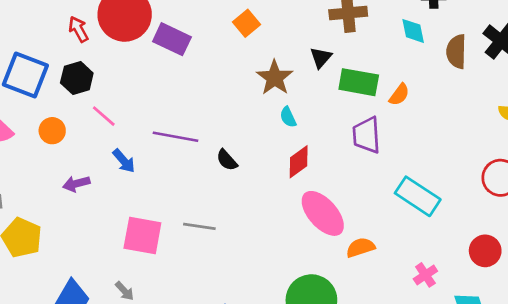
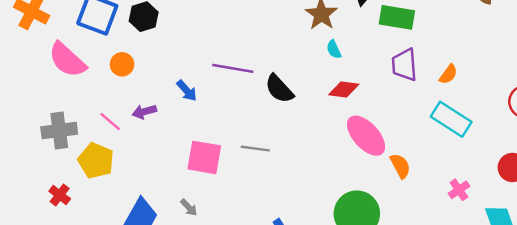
orange semicircle: (399, 95) -> (448, 74), moved
pink line: (104, 116) -> (110, 122), moved
black semicircle: (227, 160) -> (279, 89), size x1.5
red diamond: (299, 162) -> (344, 90), turned 44
orange semicircle: (361, 247) -> (400, 166), turned 80

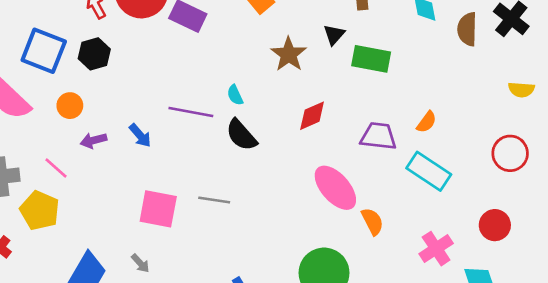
cyan semicircle: (334, 49) -> (235, 95), moved
purple trapezoid: (404, 65) -> (378, 136), moved, turned 100
red diamond: (344, 90) -> (312, 116), moved, turned -32
purple arrow: (144, 112) -> (94, 140), moved
pink cross: (459, 190) -> (436, 249), size x1.4

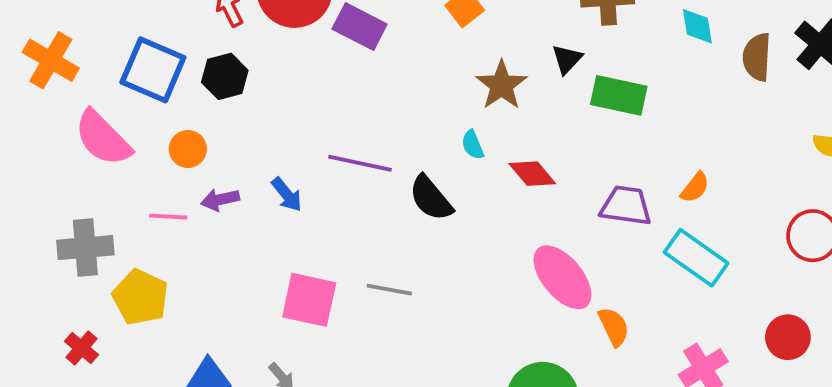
cyan semicircle: (235, 95) -> (473, 145), moved
red diamond: (312, 116) -> (532, 174), turned 72
pink line: (56, 168) -> (168, 217), moved, turned -40

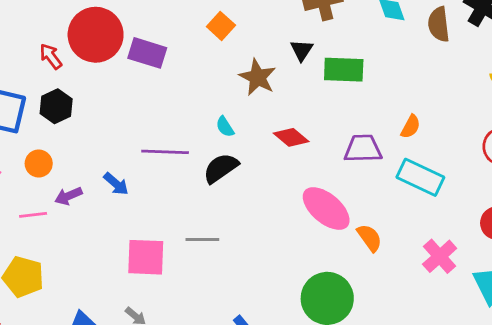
cyan semicircle: (473, 145) -> (225, 127), moved
black semicircle: (431, 198) -> (221, 168), turned 105

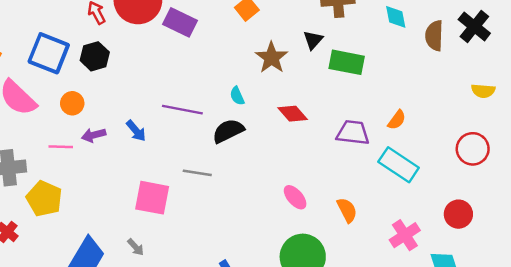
pink ellipse: (326, 209) -> (295, 197), moved, size x0.6
gray line: (202, 240) -> (197, 173), moved

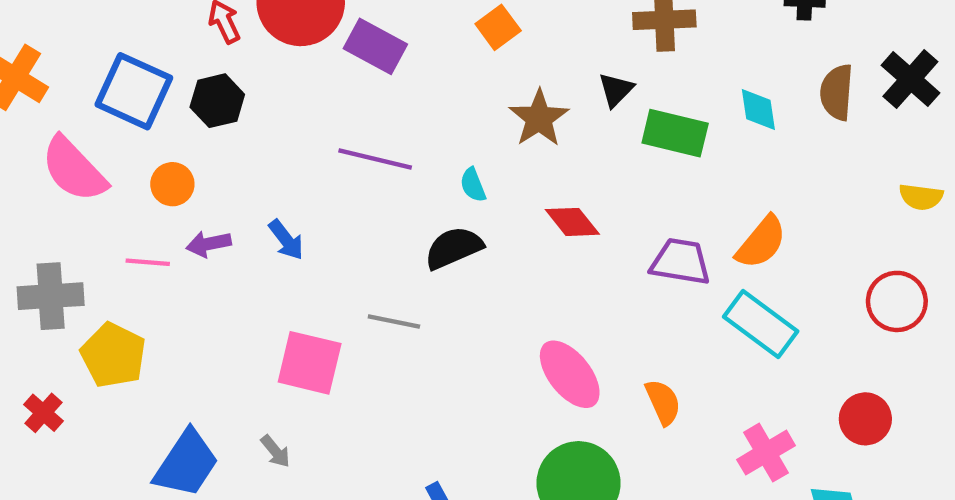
cyan diamond: (396, 17) -> (758, 110), moved
purple line: (182, 110) -> (375, 159), moved
orange semicircle: (397, 120) -> (761, 242), size x1.5
pink ellipse: (295, 197) -> (570, 374), size x1.5

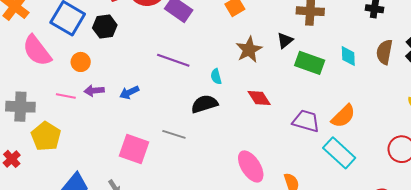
blue arrow: (286, 240) -> (129, 92), turned 96

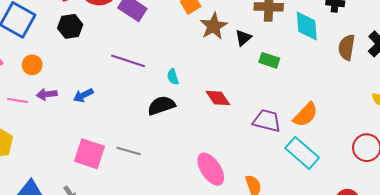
black hexagon: (105, 26) -> (70, 26), moved
brown star: (249, 50) -> (214, 26), moved
cyan diamond: (348, 56) -> (307, 26), moved, size x1.4
green rectangle: (310, 63) -> (269, 60), size x0.7
gray line: (174, 134) -> (129, 151), moved

